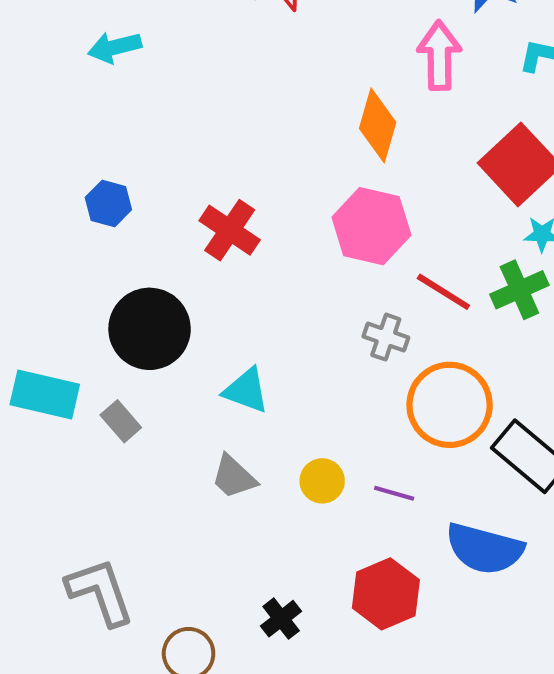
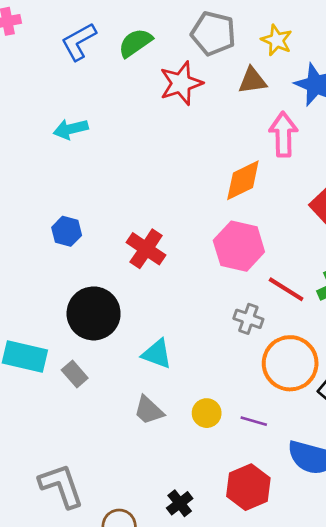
orange diamond: (378, 125) -> (243, 180), turned 48

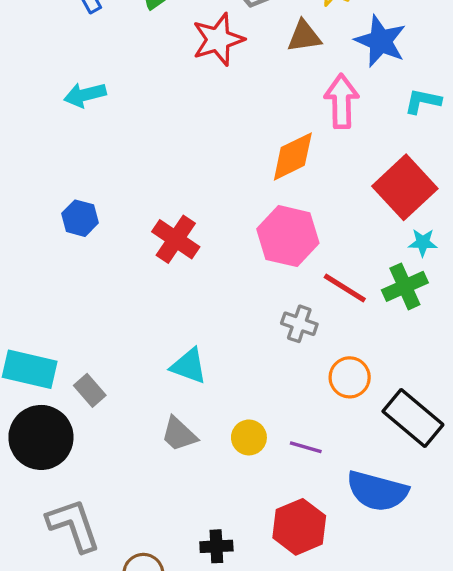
black circle: (94, 313) -> (41, 437), moved
orange circle: (290, 363) -> (350, 377), size x0.6
black cross: (180, 503) -> (216, 546), turned 35

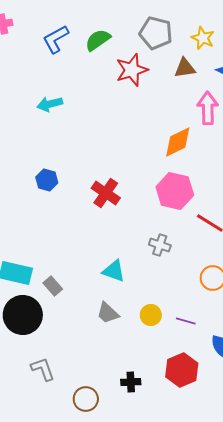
gray cross: (299, 324) -> (160, 245), moved
gray L-shape: (73, 525) -> (43, 369), size x0.7

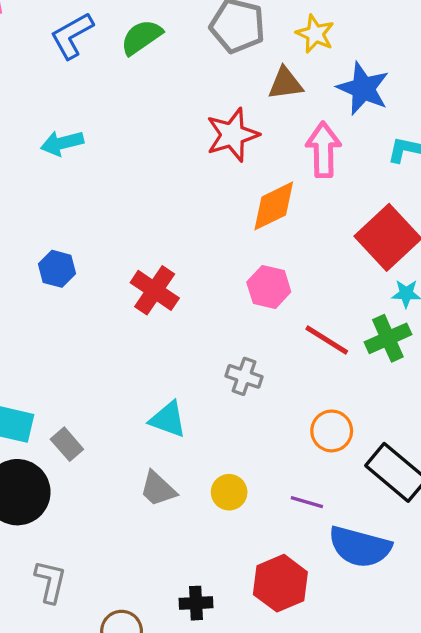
red star: (132, 70) -> (232, 135), moved
pink hexagon: (175, 191) -> (269, 287), size x0.7
purple line: (186, 321) -> (307, 502), moved
gray L-shape: (43, 369) -> (50, 582), turned 32

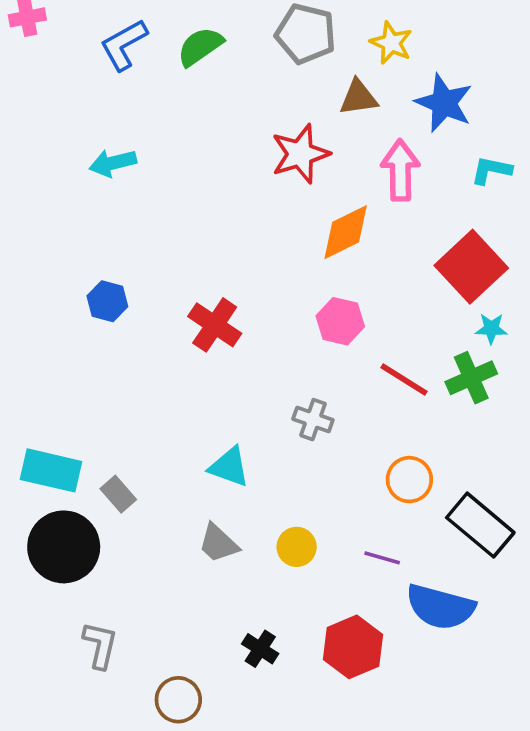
black cross: (196, 603) -> (260, 649), moved, turned 36

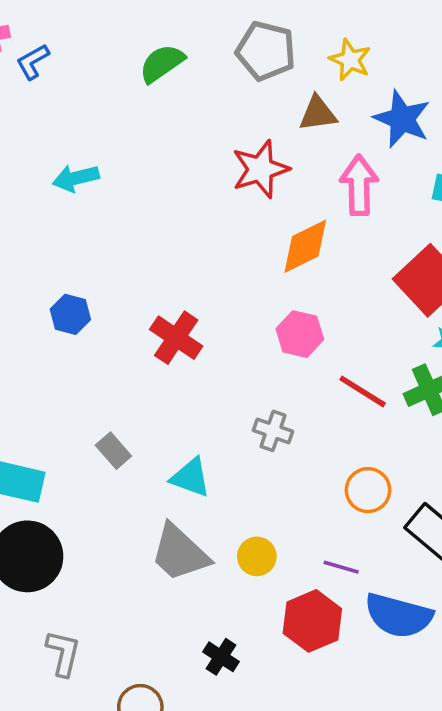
blue L-shape: (124, 45) -> (33, 62), moved, size x0.7
gray rectangle: (118, 494) -> (113, 451), moved
gray trapezoid: (218, 543) -> (180, 553), size x1.5
red hexagon: (353, 647) -> (312, 621), moved

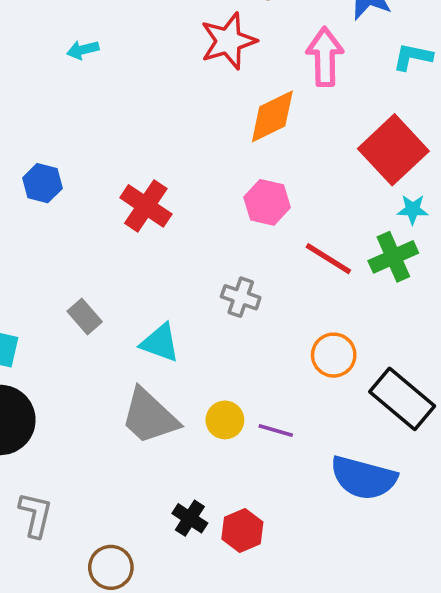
cyan arrow: (76, 178) -> (83, 50), moved, size x0.7
purple line: (341, 567) -> (276, 431), moved
red hexagon: (312, 621) -> (242, 531), moved, size x0.7

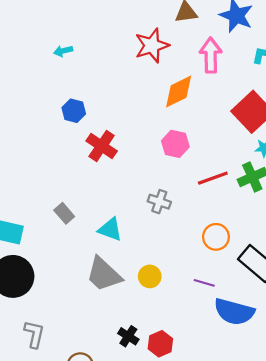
blue hexagon: (42, 183) -> (74, 111), moved
red line: (328, 259) -> (213, 178), turned -52
purple line: (276, 431) -> (204, 283), moved

